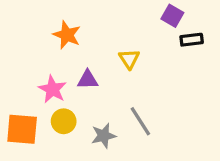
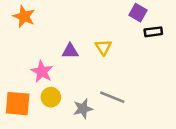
orange star: (67, 35) -> (24, 16), moved
purple triangle: (88, 80) -> (70, 51), moved
gray line: (140, 121) -> (112, 97), turned -35

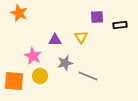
purple square: (138, 13) -> (97, 17), moved, turned -32
gray star: (83, 109) -> (65, 63), moved

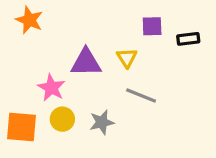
purple triangle: (55, 40) -> (86, 62), size x1.5
gray star: (65, 63) -> (102, 122), moved
gray line: (88, 76) -> (141, 96), moved

